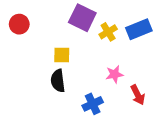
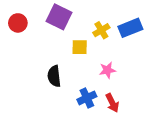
purple square: (82, 18) -> (59, 17), moved
yellow square: (62, 55) -> (80, 47), moved
red arrow: (138, 95) -> (112, 103), moved

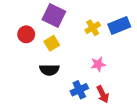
red circle: (18, 23) -> (26, 34), moved
yellow square: (80, 47) -> (52, 43), moved, turned -32
black semicircle: (54, 76) -> (49, 70), turned -84

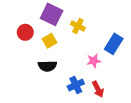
blue rectangle: (119, 25) -> (114, 44), moved, turned -36
yellow cross: (93, 28) -> (78, 26), moved, turned -32

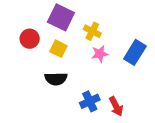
yellow square: (49, 41) -> (58, 49), turned -32
pink star: (94, 61) -> (100, 54), moved

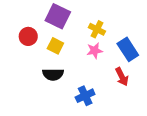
yellow cross: (92, 31) -> (97, 29), moved
blue rectangle: (135, 52) -> (128, 49), turned -65
red arrow: (116, 106) -> (122, 77), moved

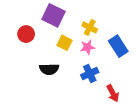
yellow square: (55, 46) -> (64, 43), moved
red arrow: (122, 77) -> (113, 93), moved
blue cross: (85, 96) -> (90, 74), moved

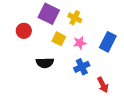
yellow cross: (90, 27) -> (75, 18), moved
blue rectangle: (118, 46) -> (108, 42), turned 60

